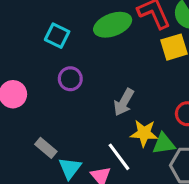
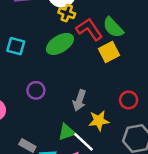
cyan square: (57, 36) -> (16, 46), moved
green triangle: (164, 144) -> (67, 132), moved

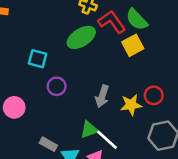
cyan square: (16, 46) -> (38, 59), moved
yellow star: (99, 121) -> (131, 105), moved

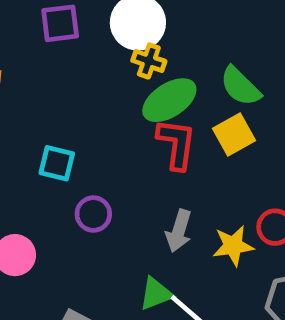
red L-shape: (112, 22) -> (176, 144), moved, turned 44
green ellipse: (81, 37) -> (169, 100), moved

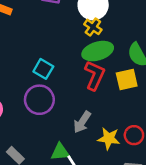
cyan square: (57, 163) -> (43, 69), moved
purple circle: (93, 214) -> (39, 100), size x1.5

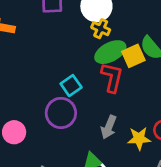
cyan square: (43, 69) -> (71, 86), moved, turned 36
yellow square: (127, 79) -> (133, 56), moved

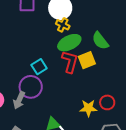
yellow square: (133, 56) -> (87, 60), moved
gray arrow: (109, 127) -> (19, 100), moved

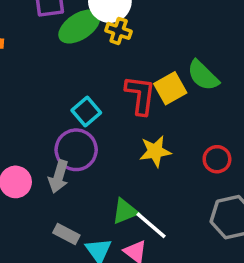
green semicircle: (100, 41) -> (203, 75), moved
green ellipse: (69, 43) -> (79, 26), moved
yellow star: (88, 108) -> (155, 151), moved

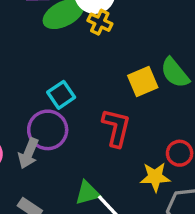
red L-shape: (140, 95) -> (116, 128), moved
yellow star: (155, 151) -> (155, 177), moved

